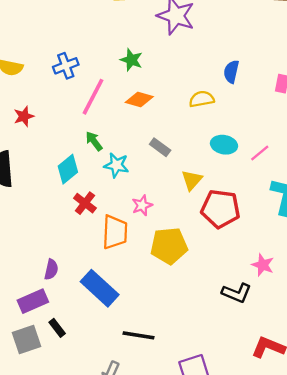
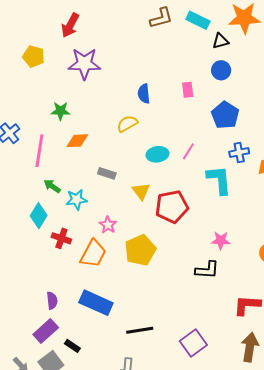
orange trapezoid: (115, 232) -> (93, 254), turned 44

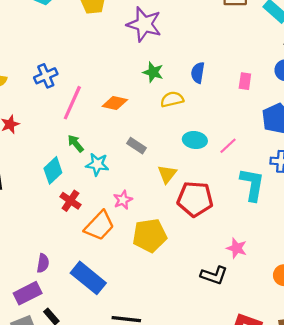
green star: (60, 111) -> (153, 72), moved

